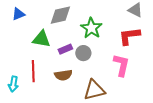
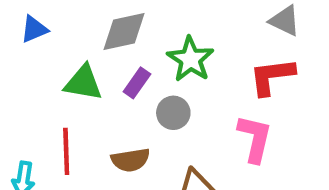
purple rectangle: (65, 49) -> (137, 83), moved, turned -32

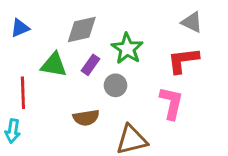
red line: (66, 151) -> (23, 93), moved

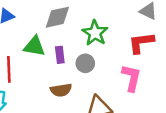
purple rectangle: (91, 65) -> (60, 55), moved, turned -42

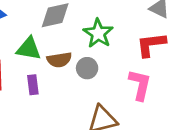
purple rectangle: (60, 55) -> (33, 85), moved
brown semicircle: (61, 90) -> (59, 60), moved

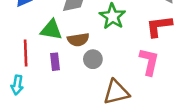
gray circle: (87, 68) -> (93, 59), moved

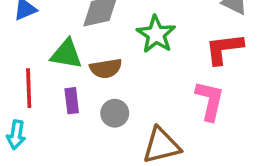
gray circle: (93, 59) -> (115, 113), moved

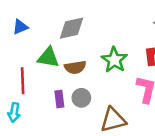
green star: (156, 34) -> (114, 60), moved
purple rectangle: (72, 101) -> (59, 99), moved

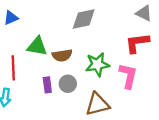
gray diamond: (72, 28) -> (84, 19), moved
green star: (114, 60) -> (97, 64), moved, turned 30

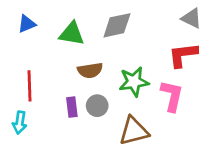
green triangle: (37, 46) -> (72, 34), moved

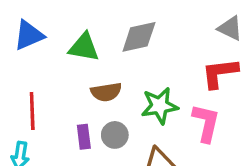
blue triangle: (27, 24) -> (29, 35), size x1.4

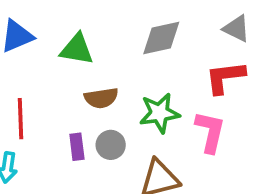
gray diamond: (139, 37) -> (161, 38), moved

